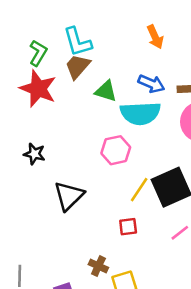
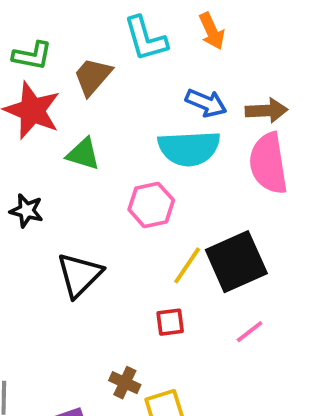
cyan L-shape: (78, 42) -> (146, 39), moved
green L-shape: (38, 53) -> (32, 56), turned 70
green triangle: (106, 91) -> (83, 154), moved

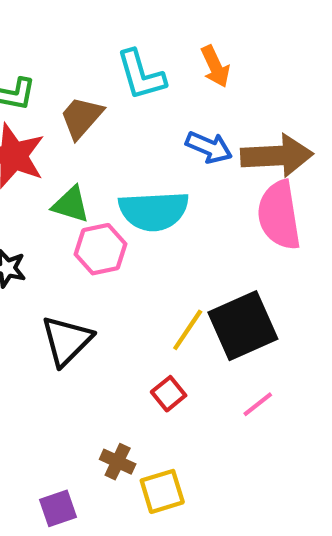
brown arrow: (267, 110) -> (277, 156), size x1.5
cyan semicircle: (189, 148) -> (154, 211), moved
pink hexagon: (151, 205) -> (101, 249), moved
red square: (170, 322) -> (169, 394), turned -32

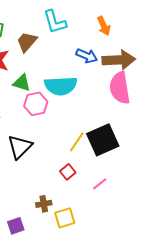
orange arrow: (215, 66) -> (104, 26), moved
pink line: (258, 404) -> (100, 184), moved
brown cross: (118, 462) -> (44, 204), turned -35

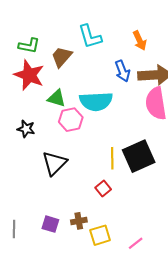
blue arrow: (87, 56) -> (122, 71), turned 45
yellow line: (77, 142) -> (112, 158), turned -35
pink line: (100, 184) -> (136, 243), moved
purple square: (16, 226) -> (50, 224), moved, turned 36

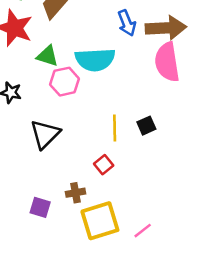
black square: (139, 156) -> (146, 126), size x0.5
brown cross: (79, 221) -> (76, 193), moved
yellow square: (100, 235) -> (100, 221), size x1.5

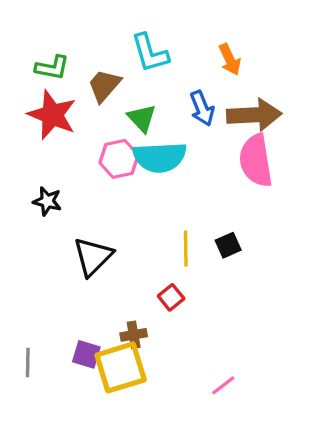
green triangle: (47, 56) -> (142, 118), moved, turned 30
pink hexagon: (65, 82) -> (119, 159), moved
yellow square: (100, 221) -> (121, 367), moved

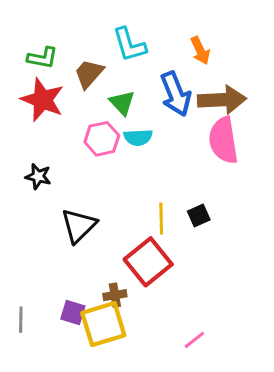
blue arrow: (202, 108) -> (176, 94), size x1.4
cyan semicircle: (160, 157) -> (138, 137), size x0.6
red square: (171, 297) -> (148, 262), size x2.0

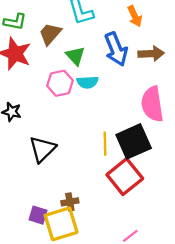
brown arrow: (222, 100) -> (151, 54), size x0.7
pink semicircle: (223, 140) -> (152, 104), moved
black square: (199, 216) -> (134, 141), size x2.0
red square: (148, 262) -> (125, 177), moved

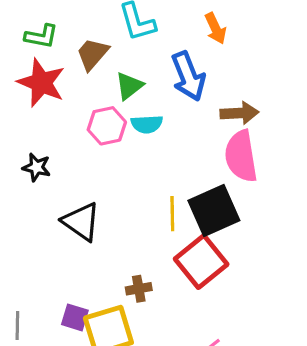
brown arrow: (151, 54) -> (239, 113), moved
green triangle: (75, 56) -> (129, 86), turned 35
black triangle: (42, 149) -> (81, 222), turned -40
brown cross: (70, 202) -> (139, 289), moved

